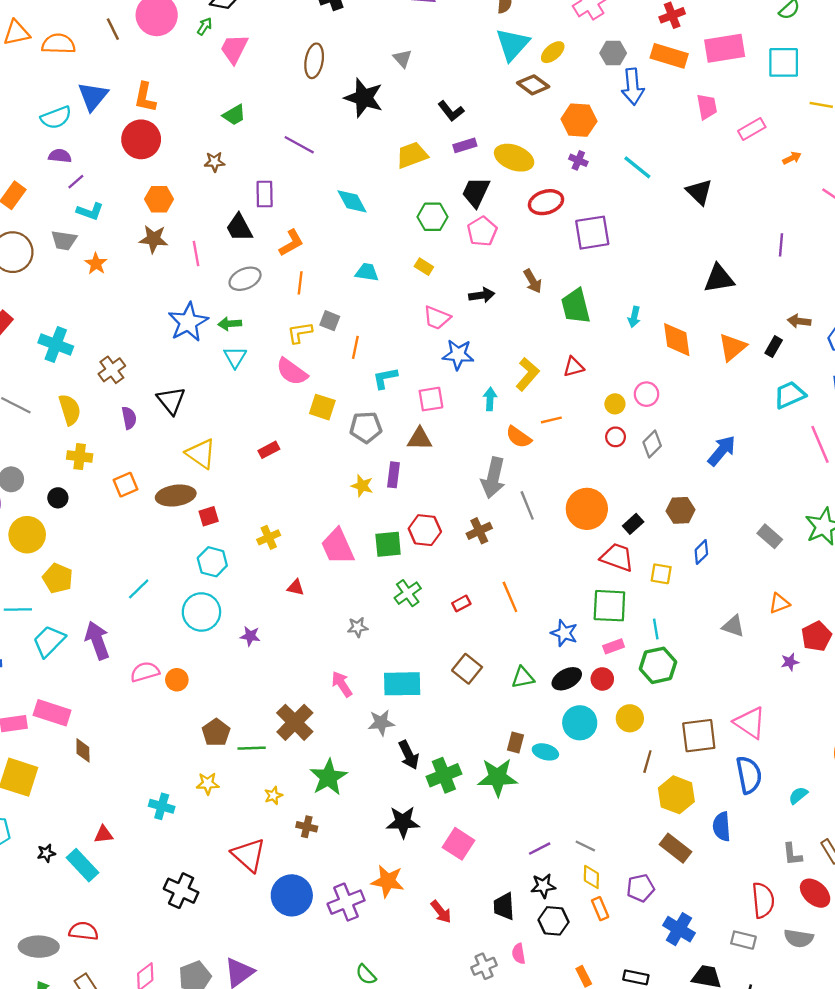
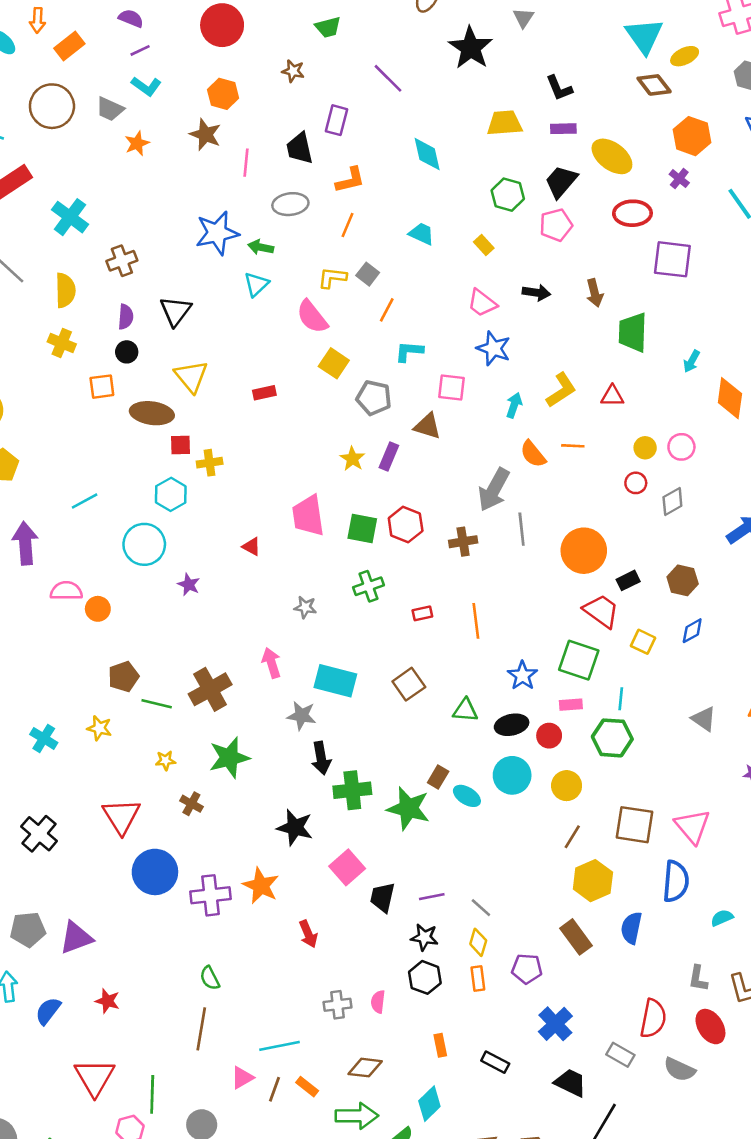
cyan triangle: (512, 44) -> (644, 36), turned -33
black circle: (58, 498) -> (127, 352), moved
yellow cross: (269, 537) -> (210, 463), moved
black trapezoid: (504, 906) -> (382, 897), moved

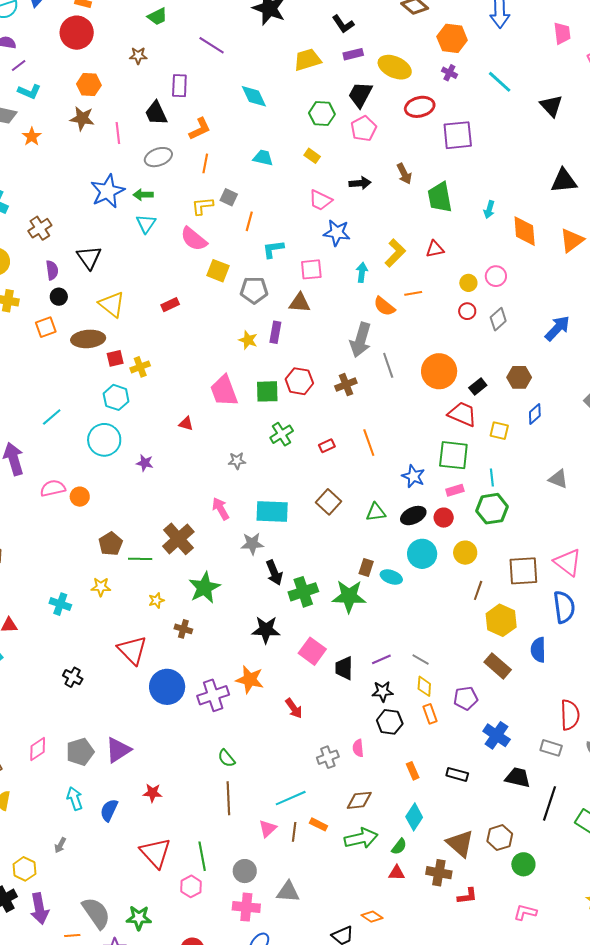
black cross: (39, 834) -> (73, 677), size x0.7

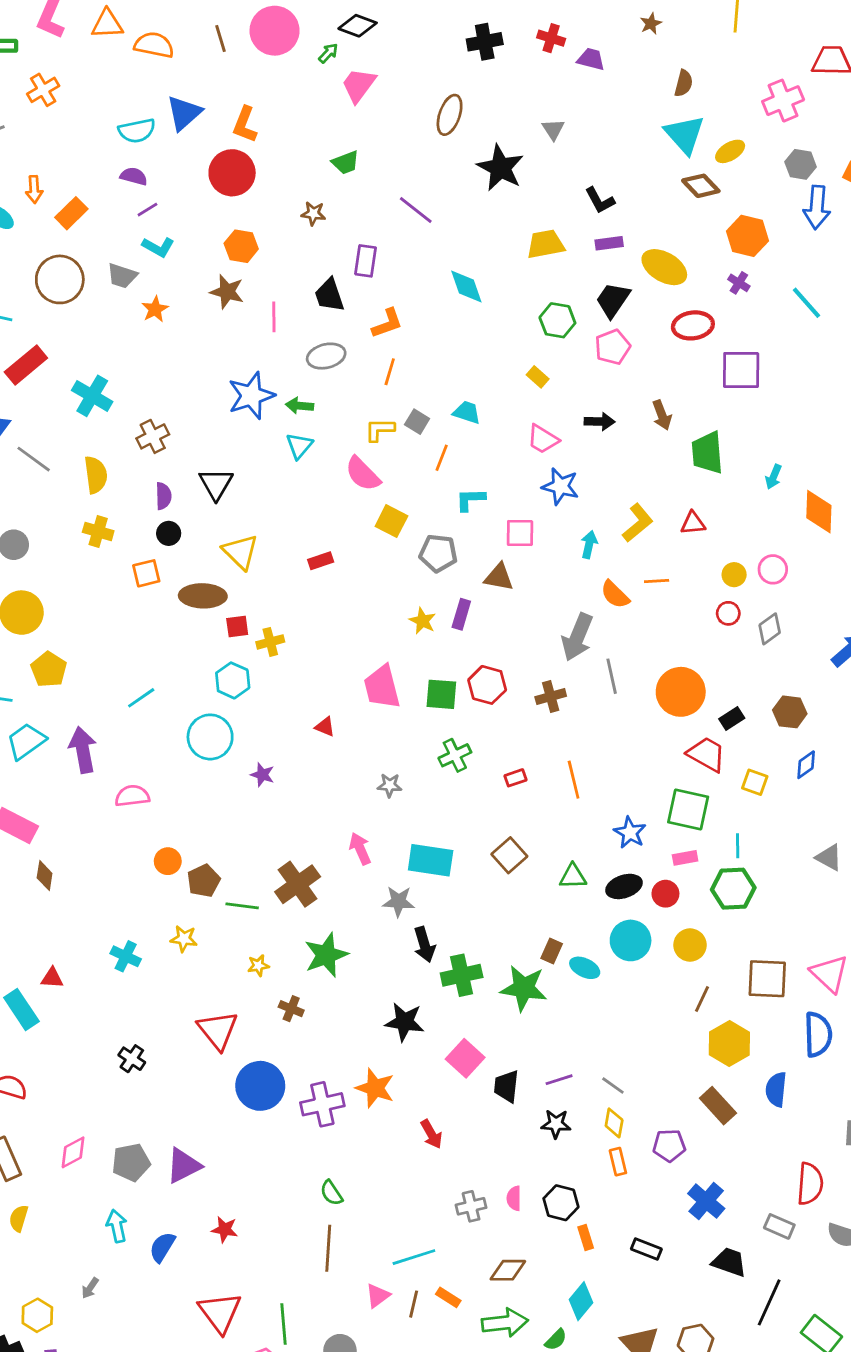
cyan trapezoid: (263, 158) -> (467, 412), moved
orange circle: (80, 497) -> (168, 861), moved
black hexagon: (390, 722) -> (561, 1203), moved

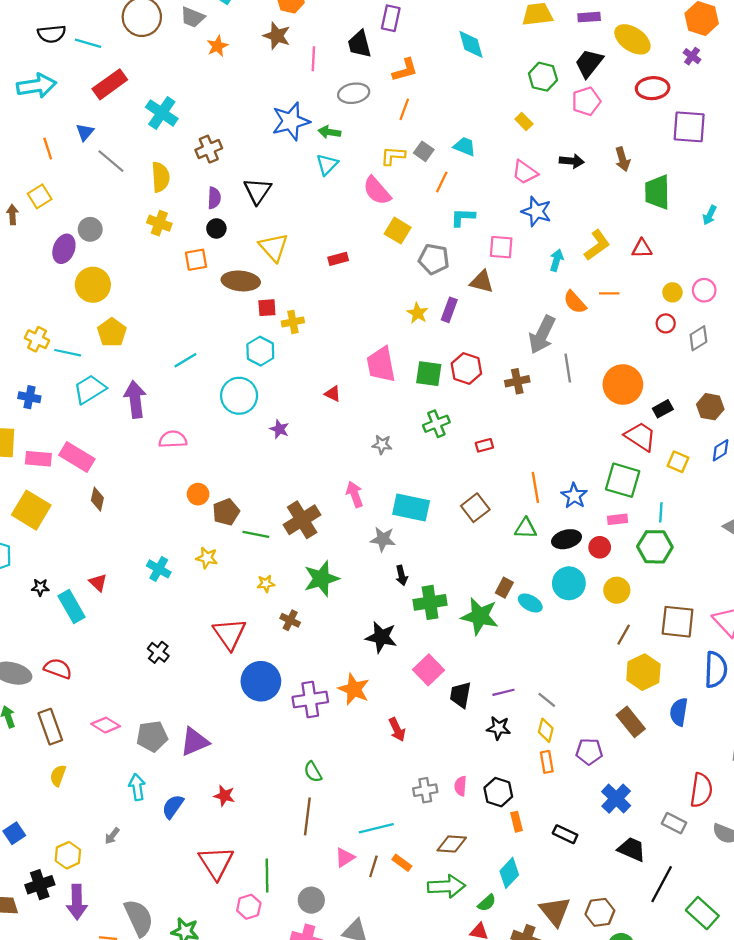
orange line: (574, 780) -> (535, 487), moved
black arrow: (424, 945) -> (402, 576), size x0.7
red triangle: (52, 978) -> (98, 583), turned 36
pink diamond: (73, 1152) -> (106, 725), turned 56

